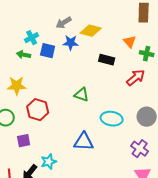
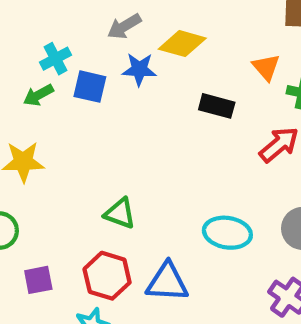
green arrow: (24, 55) -> (38, 95), turned -40
green triangle: (82, 95) -> (120, 213), moved
red hexagon: (38, 110) -> (107, 276), moved

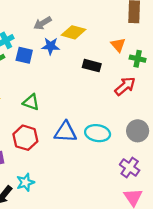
green triangle: (120, 213) -> (31, 102), moved
red hexagon: (107, 276) -> (25, 138), moved
blue triangle: (167, 282) -> (65, 132), moved

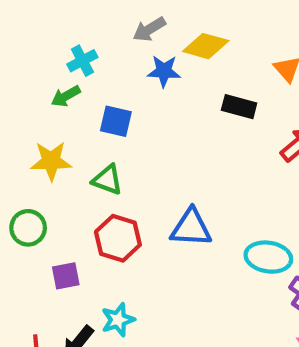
blue square: (24, 55) -> (116, 121), moved
green triangle: (31, 102) -> (107, 180), moved
cyan ellipse: (98, 133) -> (268, 257), moved

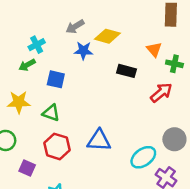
cyan ellipse: (268, 257) -> (143, 157), turned -45
purple square: (66, 276) -> (27, 168), turned 35

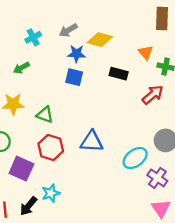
cyan cross: (37, 45) -> (33, 37), moved
blue square: (56, 79) -> (74, 77), moved
purple square: (27, 168) -> (21, 169), size x1.5

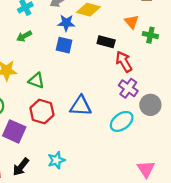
green arrow: (21, 68) -> (24, 36), moved
red arrow: (153, 95) -> (124, 62), moved, turned -80
purple cross: (157, 178) -> (128, 88), moved
cyan star: (51, 193) -> (56, 160), moved

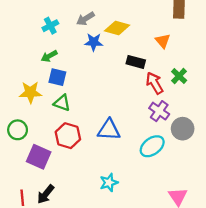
green cross: (150, 35) -> (179, 76), moved, turned 32
blue square: (64, 45) -> (57, 77), moved
cyan star: (56, 160) -> (109, 183), moved

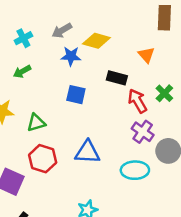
blue square: (57, 77) -> (76, 95), moved
green triangle: (62, 103) -> (36, 123), turned -36
cyan ellipse: (152, 146) -> (135, 170), turned 35

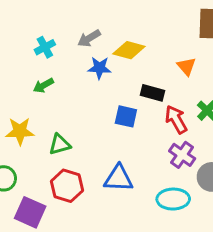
blue square: (76, 95) -> (126, 116), moved

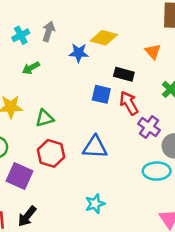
gray arrow: (89, 38) -> (48, 31), moved, turned 138
cyan cross: (45, 47) -> (21, 35), moved
red arrow: (176, 119) -> (129, 103), moved
cyan ellipse: (173, 199) -> (157, 171), moved

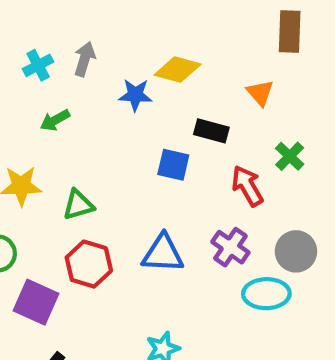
red arrow: (129, 103) -> (247, 186), moved
purple cross: (149, 127) -> (230, 247), moved

